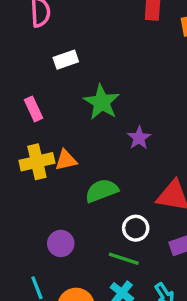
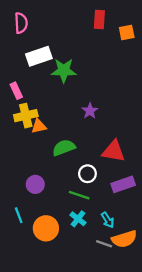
white rectangle: (66, 60) -> (39, 56), size x1.5
green star: (102, 102) -> (64, 70), moved, turned -30
yellow cross: (37, 162) -> (26, 116), moved

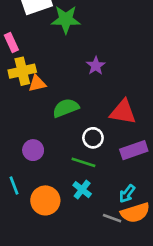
cyan arrow: (108, 220) -> (127, 194), moved, turned 70

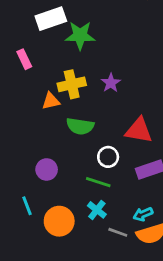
yellow cross: (22, 71) -> (72, 84), moved
green semicircle: (66, 108) -> (80, 126), turned -150
cyan arrow: (127, 194) -> (143, 214), turned 30
gray line: (112, 218) -> (118, 232), moved

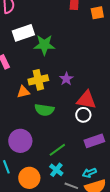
red triangle: (139, 130) -> (86, 100), moved
white circle: (108, 157) -> (83, 115), moved
purple circle: (47, 169) -> (20, 141), size x1.5
green line: (98, 182) -> (57, 150), turned -54

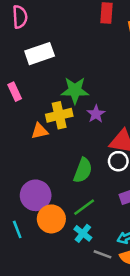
green star: (44, 45) -> (75, 90), moved
green semicircle: (44, 110) -> (83, 170), moved, turned -78
orange circle: (29, 178) -> (51, 219), moved

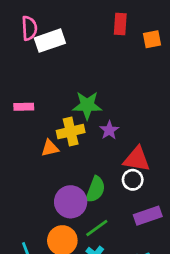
white rectangle: (40, 54) -> (50, 41), moved
pink rectangle: (15, 92) -> (24, 107), turned -66
purple circle: (36, 195) -> (71, 202), moved

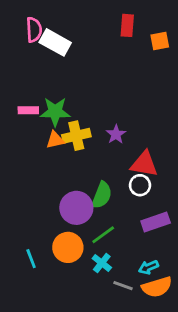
white rectangle: (50, 41) -> (55, 42), turned 48
green star: (87, 105) -> (55, 112), moved
orange triangle: (50, 148) -> (55, 140), moved

